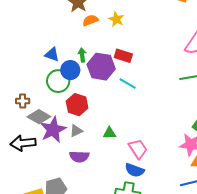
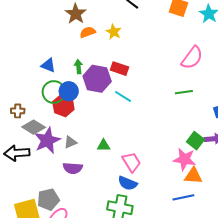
blue circle: (70, 70) -> (69, 91), moved
red hexagon: (77, 105) -> (63, 106), moved

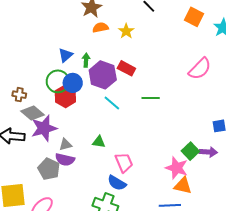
blue triangle: (48, 65) -> (65, 55), moved, turned 49
green line: (184, 92) -> (151, 98), moved
cyan line: (123, 96) -> (112, 103), moved
gray triangle: (70, 142) -> (65, 145), moved
gray pentagon: (48, 199) -> (49, 169), moved, turned 30

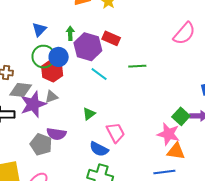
blue triangle: (65, 55) -> (39, 29), moved
gray diamond: (32, 113) -> (21, 90), turned -30
green triangle: (99, 142) -> (89, 114), turned -40
gray triangle: (65, 145) -> (51, 97), moved
blue semicircle: (117, 183) -> (99, 149), moved

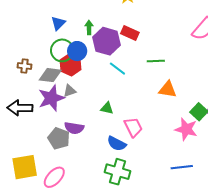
gray diamond: (21, 90) -> (50, 75), moved
green triangle: (89, 114) -> (107, 108), turned 48
orange triangle: (176, 151) -> (168, 90), moved

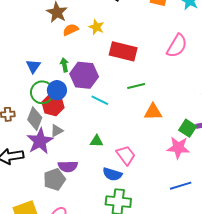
red rectangle: (130, 33) -> (123, 51), moved, size x1.5
gray diamond: (50, 75) -> (35, 119), turned -65
gray pentagon: (59, 138) -> (55, 179), turned -30

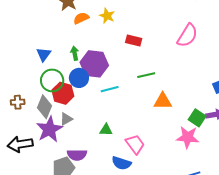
red rectangle: (123, 51) -> (134, 41), size x0.6
blue circle: (57, 90) -> (79, 78), moved
cyan line: (100, 100) -> (110, 89), turned -42

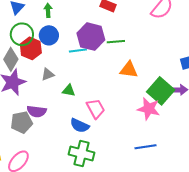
purple hexagon: (94, 64) -> (91, 37), moved
green square: (197, 118) -> (161, 91), size x1.5
gray triangle: (66, 119) -> (48, 74), moved

